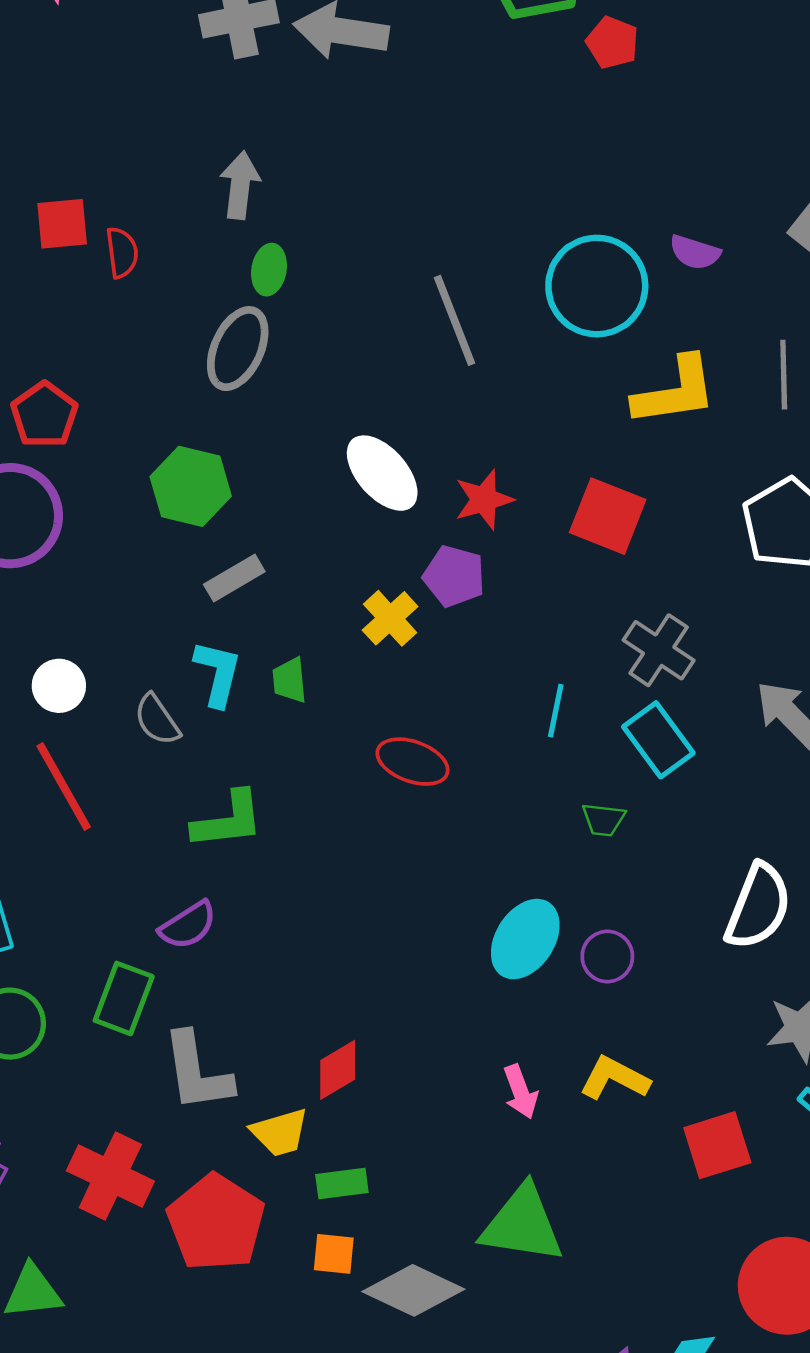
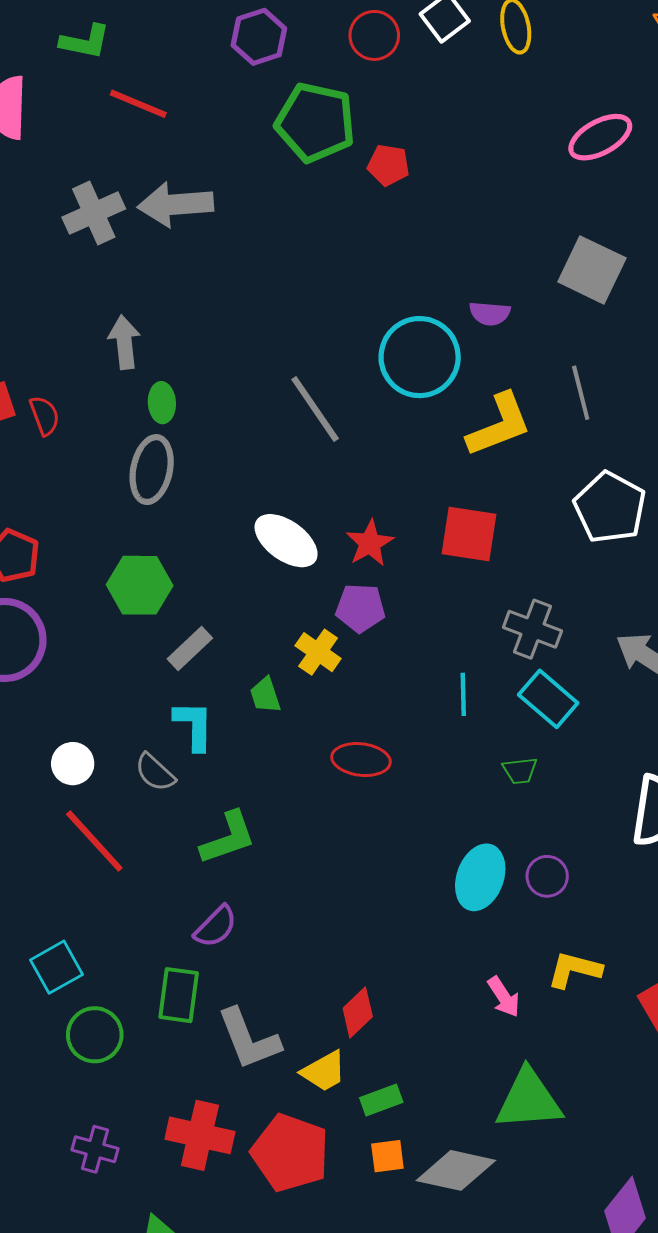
green trapezoid: (290, 680) -> (265, 695), moved

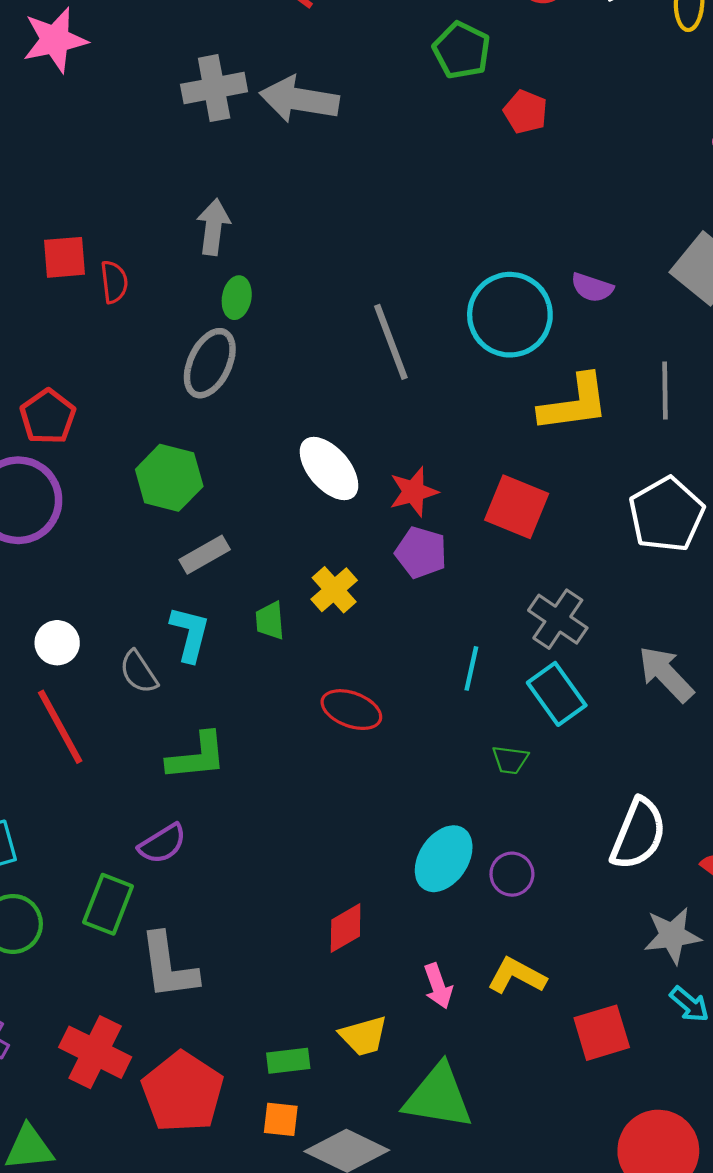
green pentagon: (315, 122) -> (462, 50), size x0.7
purple pentagon: (360, 608) -> (421, 553), moved
red diamond: (358, 1012) -> (346, 928), moved
yellow trapezoid: (324, 1071) -> (363, 1036), moved

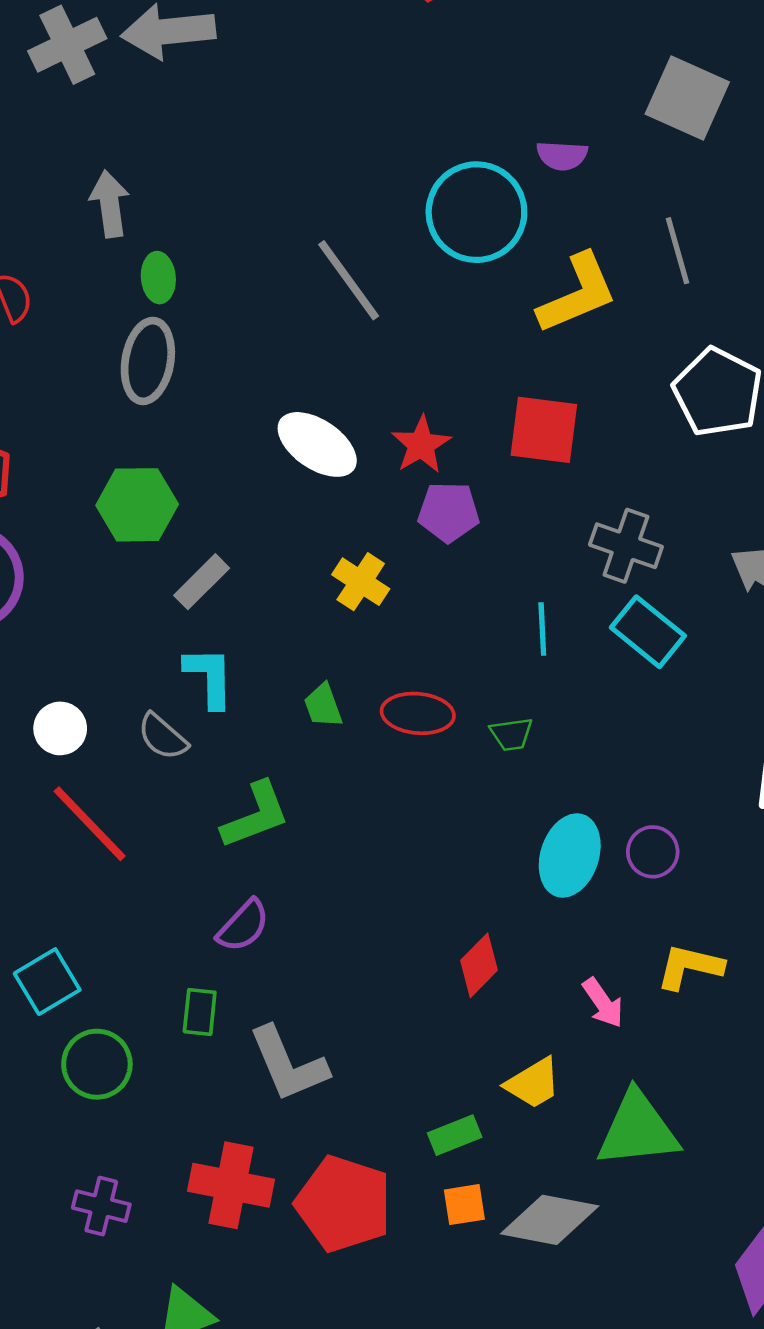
green trapezoid: (270, 621) -> (323, 706), moved
green trapezoid: (510, 760) -> (511, 734), moved
green rectangle: (108, 904) -> (200, 1012), size x0.7

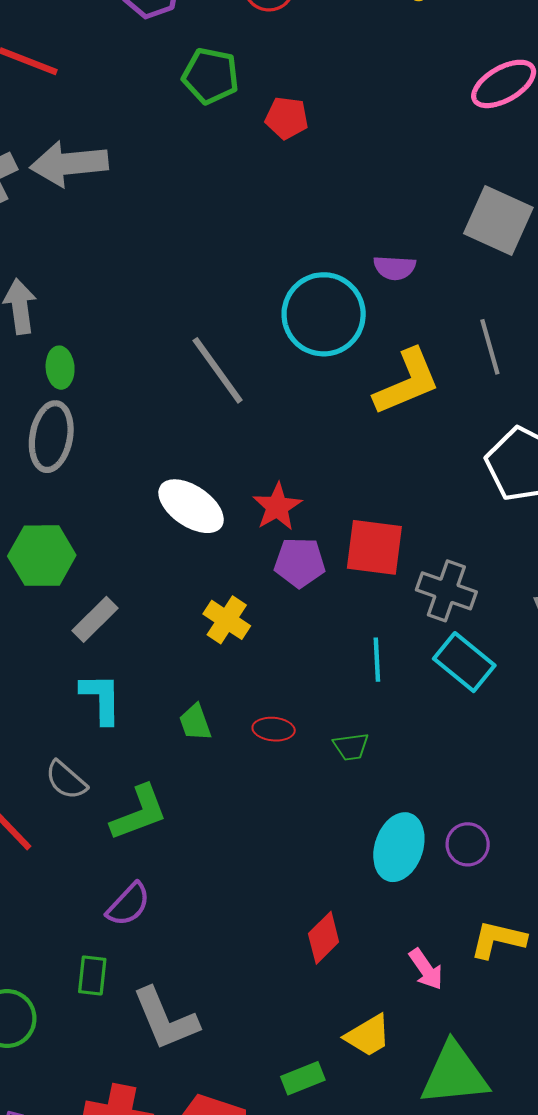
red square: (544, 430) -> (374, 547), moved
red ellipse: (418, 713) -> (274, 729), size x0.7
gray semicircle: (163, 737) -> (66, 780), moved

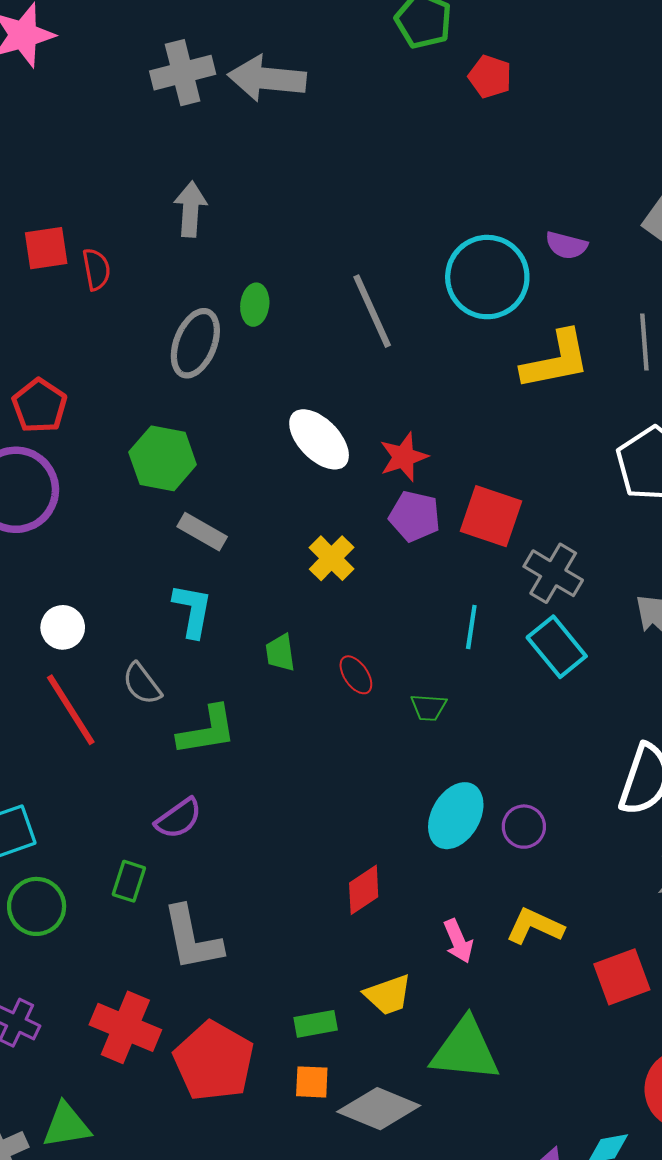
green ellipse: (60, 368) -> (255, 305), moved
gray rectangle: (95, 619) -> (202, 532), turned 63
red ellipse: (274, 729) -> (356, 675), turned 39

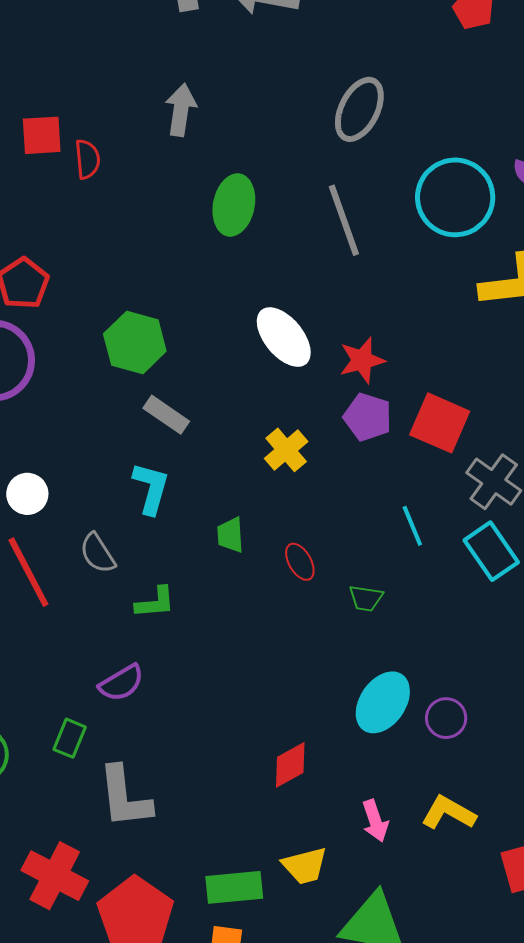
green ellipse: (255, 305) -> (234, 205), size x1.5
gray ellipse: (195, 343) -> (359, 109), moved
cyan line: (471, 627) -> (412, 526), turned -36
green L-shape: (207, 731) -> (155, 602), size x0.7
green rectangle: (316, 1024) -> (234, 887), size x1.4

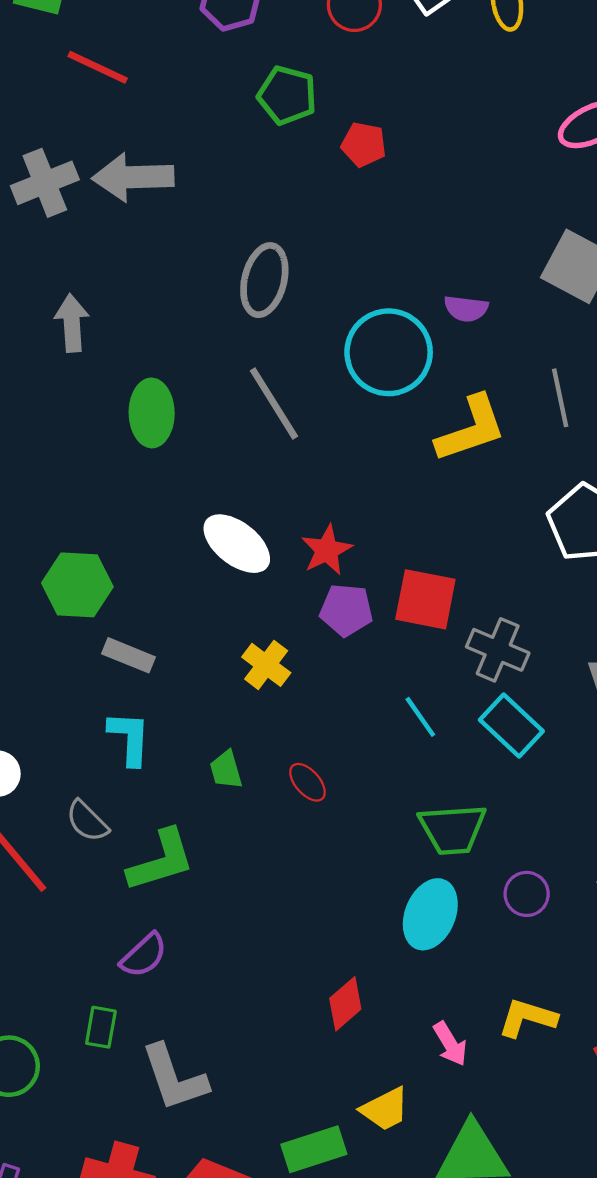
green trapezoid: (366, 598) -> (453, 829), moved, size x1.8
green L-shape: (155, 602) -> (161, 860), size x1.6
purple circle: (446, 718) -> (527, 894), moved

